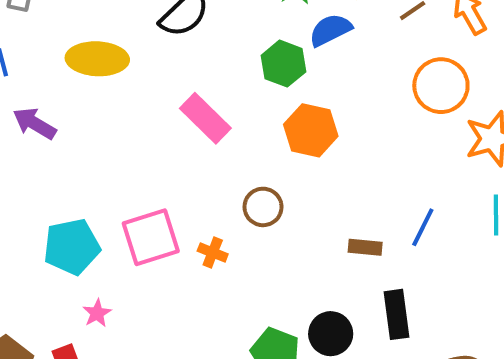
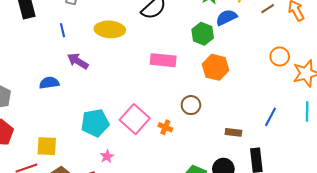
orange circle: (441, 86) -> (280, 56), moved, size x0.7
pink rectangle: (205, 118) -> (163, 60), turned -40
pink square: (151, 237) -> (135, 119), turned -32
brown rectangle: (365, 247) -> (233, 132), moved

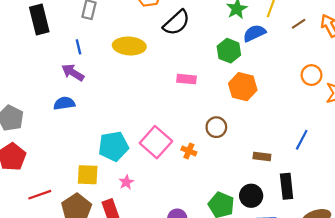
pink rectangle: (163, 60) -> (186, 79), size x0.7
purple arrow: (78, 61) -> (73, 73), moved
yellow square: (47, 146) -> (88, 175), moved

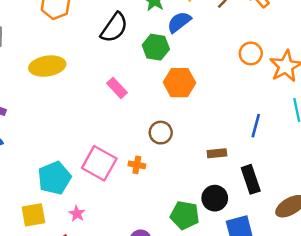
black semicircle: (176, 23) -> (114, 28), moved
pink rectangle: (186, 79) -> (117, 88), turned 54

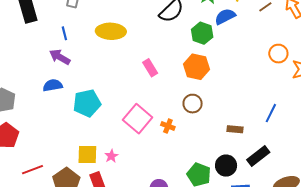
orange hexagon: (179, 83) -> (196, 67), moved
pink rectangle: (117, 88) -> (150, 68), moved
cyan pentagon: (54, 178) -> (87, 103), moved
black rectangle: (251, 179) -> (258, 156), turned 60
yellow square: (33, 215) -> (87, 154), moved

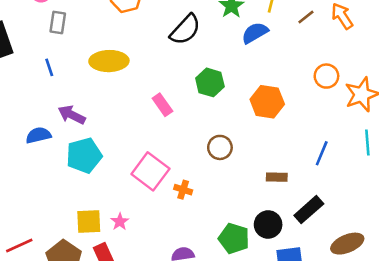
green hexagon: (202, 33) -> (210, 82), moved
purple arrow: (60, 57) -> (72, 115), moved
orange hexagon: (196, 67) -> (267, 102), moved
orange cross: (168, 126) -> (183, 190), moved

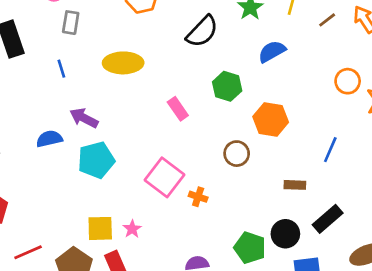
blue semicircle: (255, 33) -> (272, 51), moved
orange hexagon: (267, 102) -> (271, 119), moved
blue line: (322, 153) -> (330, 150), moved

